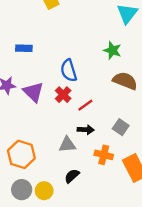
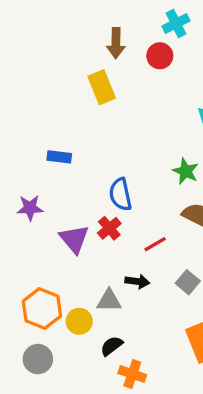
purple triangle: (33, 92) -> (74, 239), moved
red line: (85, 105) -> (155, 244), moved
orange cross: (104, 155) -> (132, 374), moved
yellow circle: (44, 191) -> (79, 321), moved

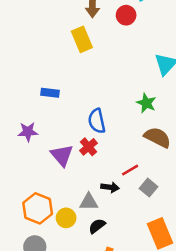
red line: (155, 244) -> (130, 170), moved
black semicircle: (112, 346) -> (97, 226), moved

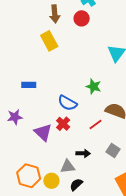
green star: (146, 103) -> (94, 86), moved
blue semicircle: (97, 121) -> (67, 103), turned -42
red line: (130, 170) -> (95, 125), moved

